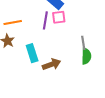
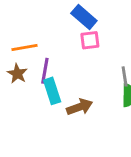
purple line: (45, 20) -> (45, 71), moved

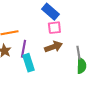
brown arrow: (80, 107) -> (53, 47), moved

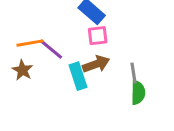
purple line: (23, 49) -> (51, 49), moved, turned -60
cyan rectangle: (28, 63) -> (78, 76), moved

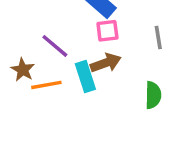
orange line: (30, 43) -> (46, 85), moved
gray line: (134, 73) -> (158, 38), moved

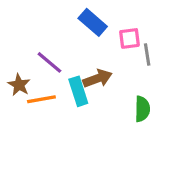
pink square: (107, 31) -> (130, 38), moved

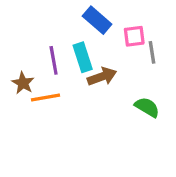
purple line: (49, 62) -> (54, 60), turned 40
cyan rectangle: (78, 91) -> (83, 57), moved
green semicircle: (142, 109) -> (147, 107), turned -60

